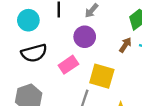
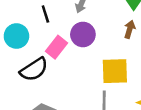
pink rectangle: (68, 65) -> (56, 47), moved

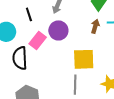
black semicircle: (34, 69) -> (20, 58), turned 120

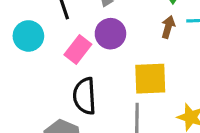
black semicircle: (20, 58) -> (85, 96), moved

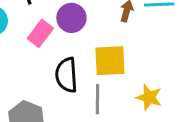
black semicircle: (85, 96) -> (66, 75), moved

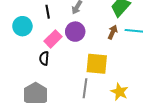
black semicircle: (66, 75) -> (44, 58), moved, size x0.6

